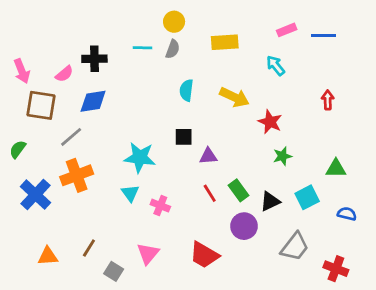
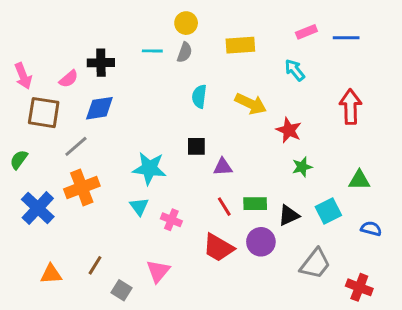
red arrow: (328, 100) -> (350, 107), size x1.6
green rectangle: (239, 190) -> (255, 204), turned -55
red trapezoid: (204, 255) -> (218, 248), moved

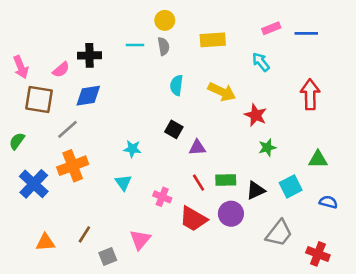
gray semicircle: (185, 52) -> (163, 46), turned -30
black square: (196, 146) -> (174, 129), turned 30
cyan star: (149, 168) -> (132, 149), size x0.6
pink cross: (171, 220) -> (162, 197), moved
gray square: (121, 290) -> (108, 257), turned 36

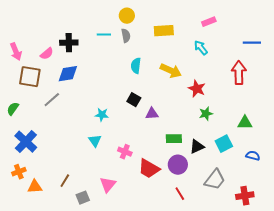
blue line: (306, 33) -> (252, 43), moved
orange cross: (73, 166) -> (19, 172), moved, size x0.6
red line: (199, 183) -> (180, 194), moved
red cross: (318, 254) -> (245, 196), turned -30

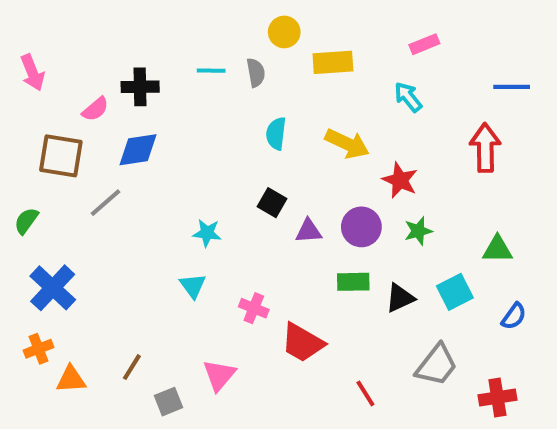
yellow circle: (127, 16) -> (284, 32), moved
pink arrow: (16, 52) -> (32, 73), moved
blue semicircle: (253, 156) -> (514, 316), turned 112
purple circle: (178, 165) -> (361, 227), moved

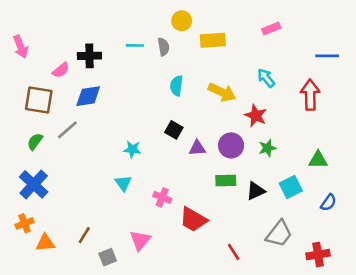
cyan arrow: (408, 97) -> (266, 78), moved
green semicircle: (26, 221) -> (35, 142), moved

